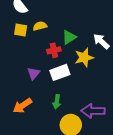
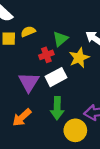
purple triangle: (34, 73) -> (29, 82), size x1.5
green arrow: (57, 102) -> (57, 108), size x1.5

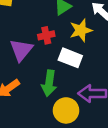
red cross: (46, 55) -> (46, 35), moved
white rectangle: (56, 77) -> (70, 58), moved, turned 42

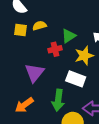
red cross: (46, 35) -> (55, 49), moved

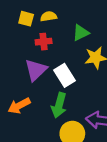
red cross: (55, 49) -> (44, 42), moved
white rectangle: (76, 79) -> (64, 75), moved, turned 30

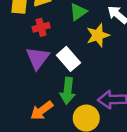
orange arrow: (19, 106) -> (42, 111), moved

